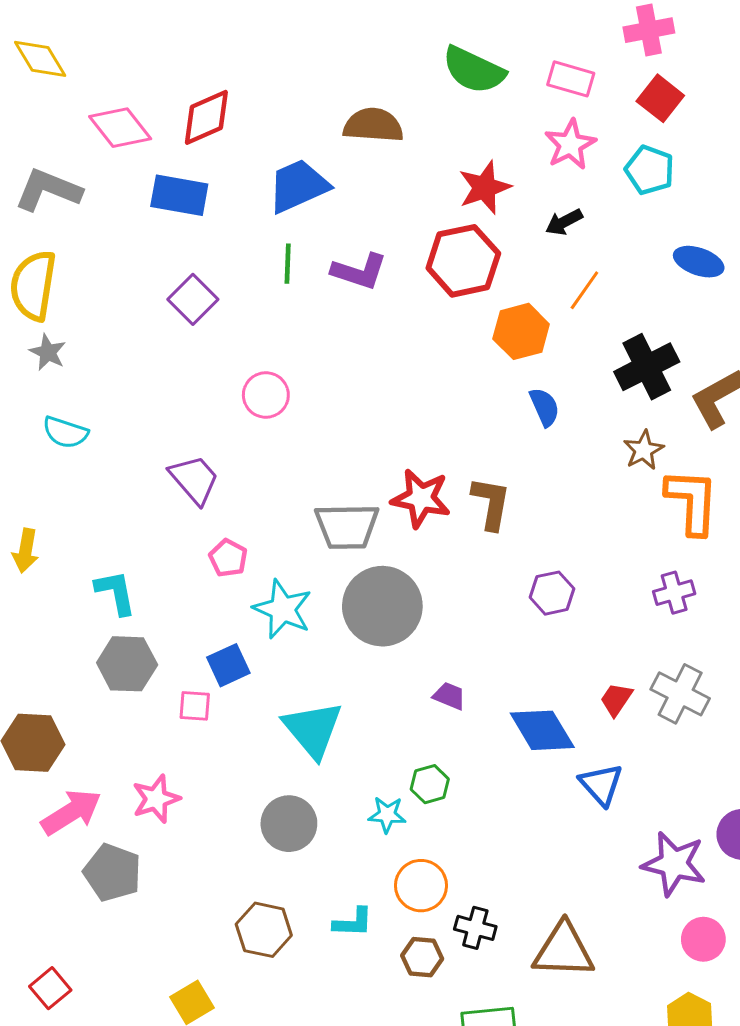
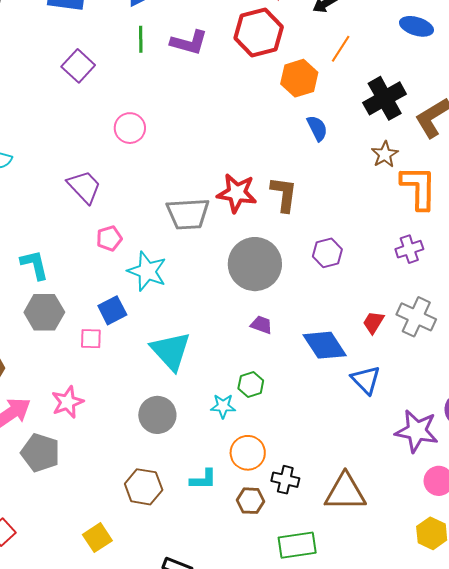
pink pentagon: (228, 558) -> (109, 238), turned 30
gray circle: (382, 606) -> (255, 264), moved

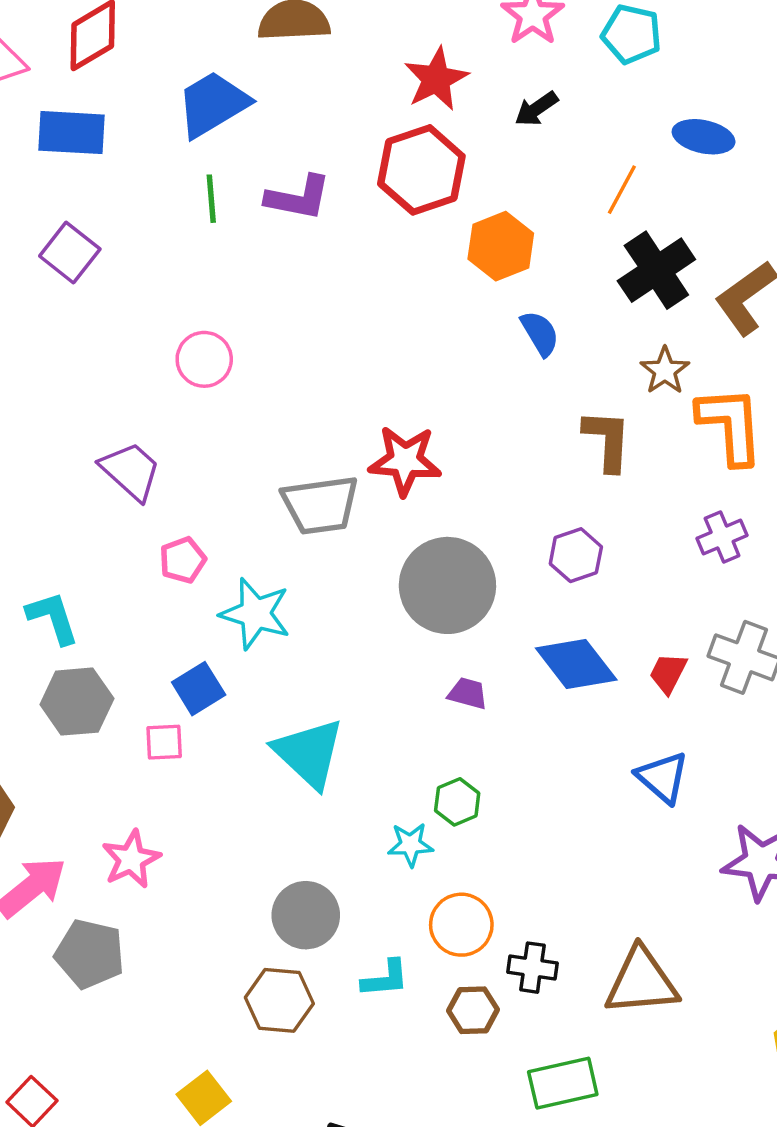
orange line: (341, 49) -> (622, 190), moved
purple square: (78, 66) -> (70, 253), moved
brown L-shape: (284, 194) -> (607, 440), moved
blue diamond: (325, 345) -> (576, 664), moved
gray circle: (157, 415) -> (306, 915), moved

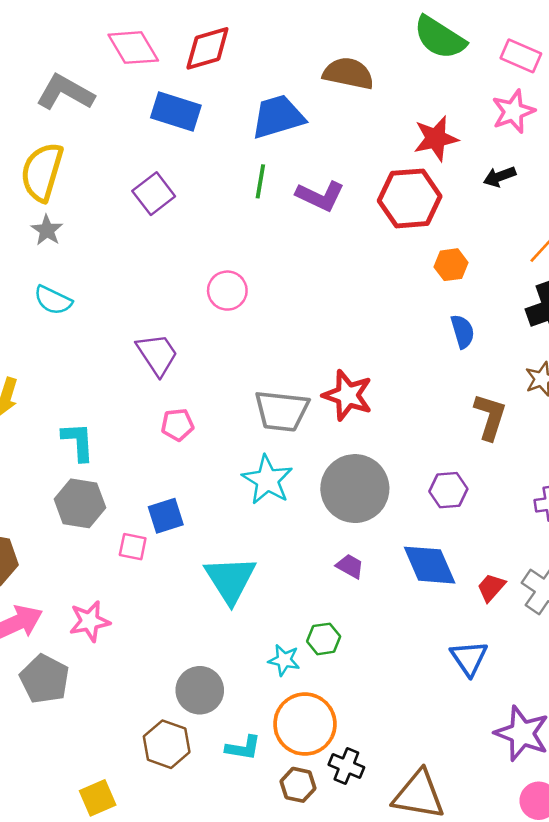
orange hexagon: (501, 246) -> (451, 265), size x0.7
cyan star: (255, 614) -> (267, 480), moved
orange circle: (461, 925) -> (305, 724), size x1.4

